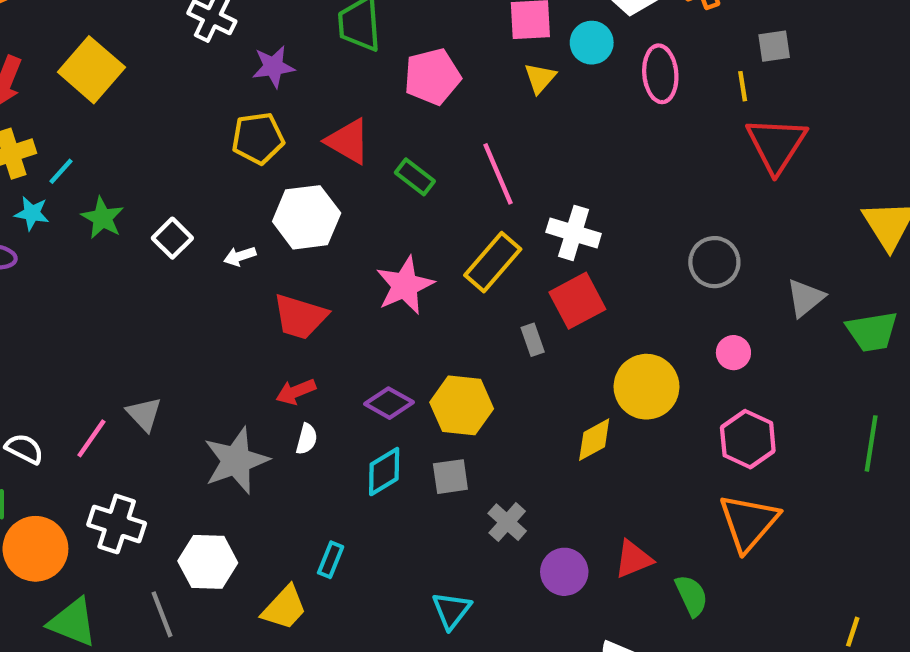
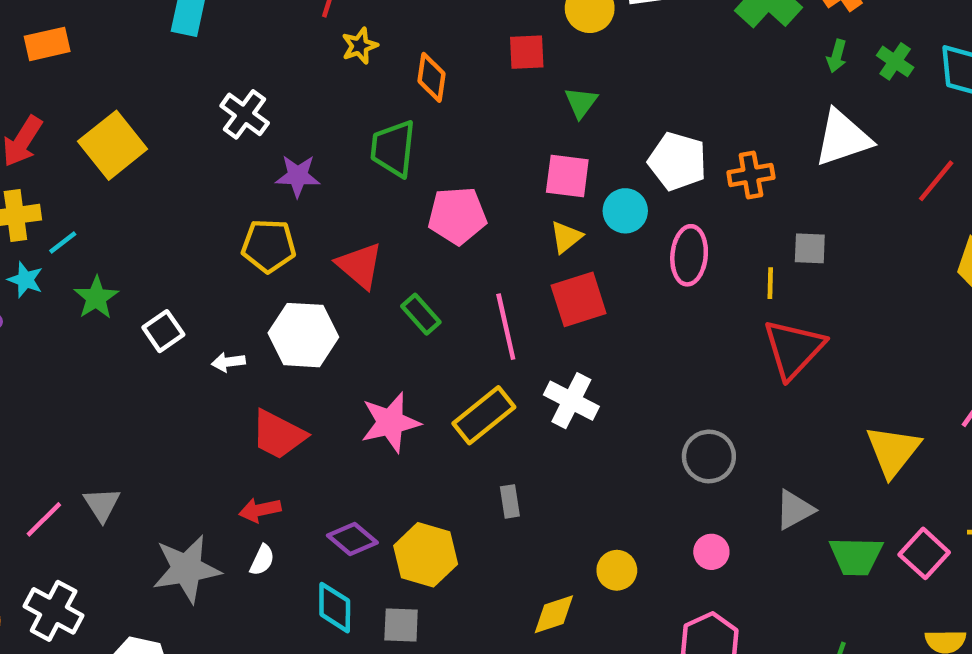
red square: (577, 301) -> (579, 299), moved
yellow circle: (647, 387) -> (617, 570), size x0.6
cyan diamond: (384, 472) -> (335, 608), turned -69

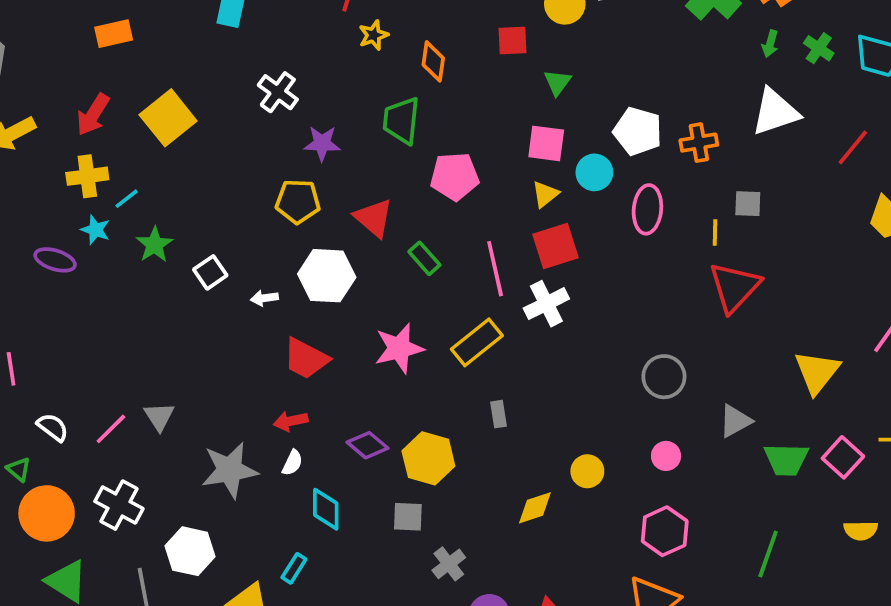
white cross: (571, 401) -> (546, 304), moved, turned 36
cyan diamond: (335, 608) -> (326, 509), moved

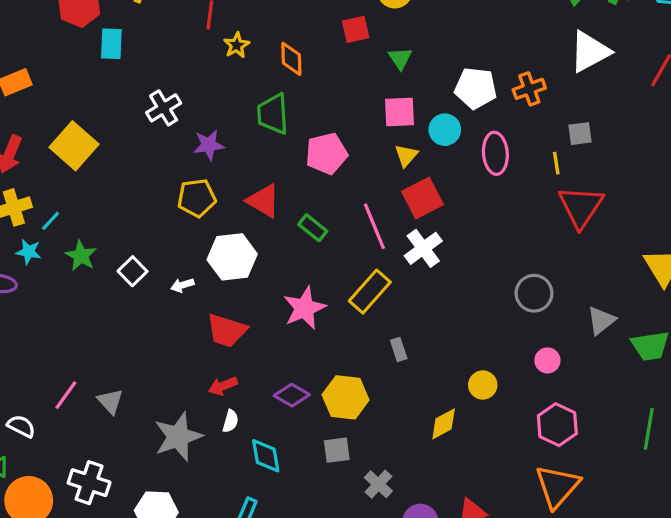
white cross: (278, 92) -> (164, 108), turned 32
pink line: (111, 429) -> (66, 395), moved

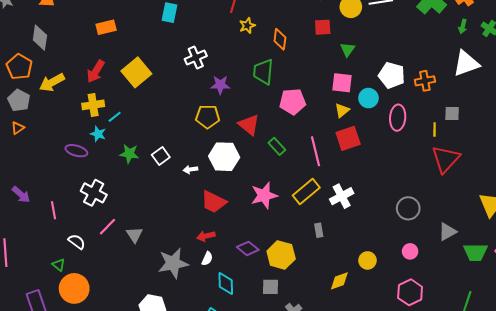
white cross: (423, 248) -> (342, 196), moved
green star: (81, 256) -> (129, 154), moved, turned -30
white cross: (89, 483) -> (94, 193), moved

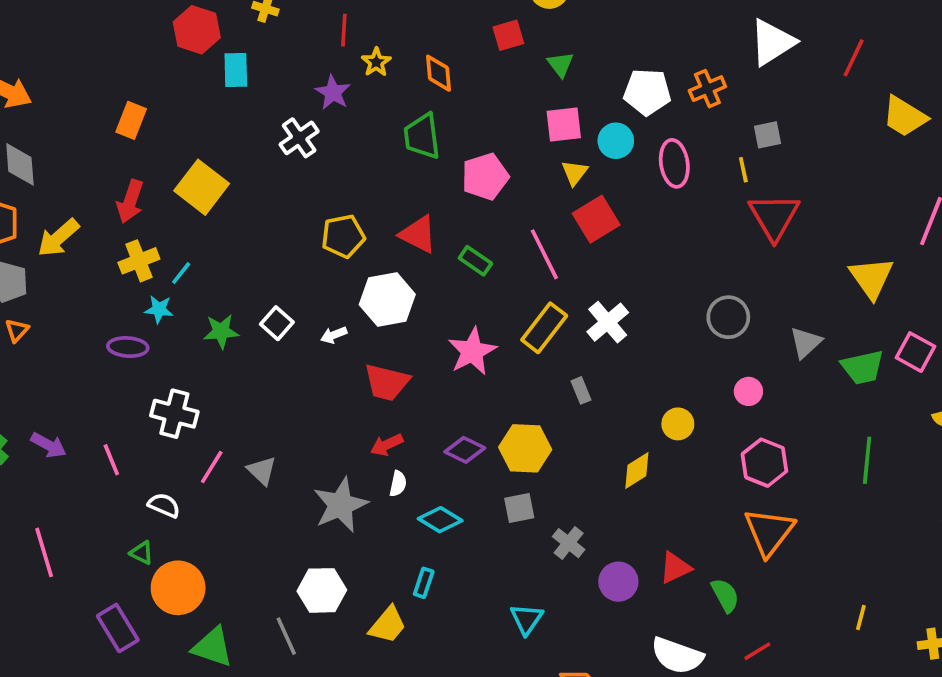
orange rectangle: (106, 27) -> (131, 120), turned -42
purple star: (220, 85) -> (333, 92), moved, turned -30
cyan diamond: (226, 284) -> (440, 520), turned -45

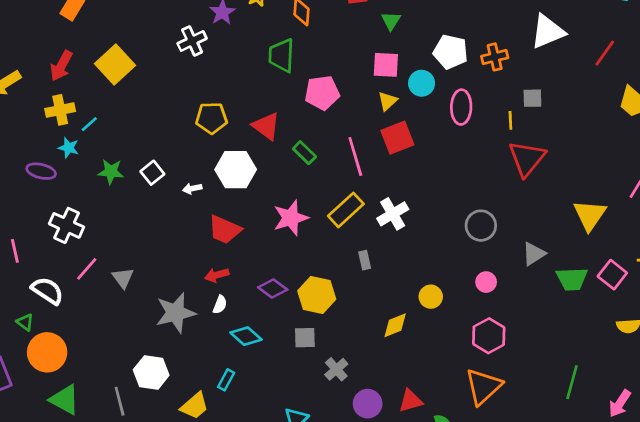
green line: (867, 460) -> (572, 382), moved
white semicircle: (164, 505) -> (47, 291), size x1.4

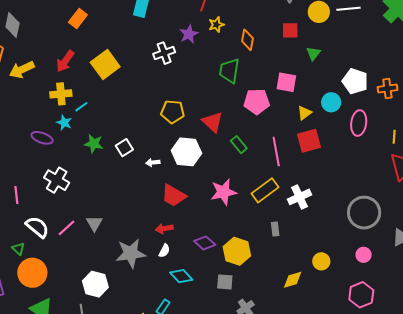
pink square: (386, 65) -> (286, 82), moved
gray circle: (481, 226) -> (364, 213), size x1.4
pink line: (87, 269) -> (66, 228), moved
white hexagon: (151, 372) -> (95, 284), moved

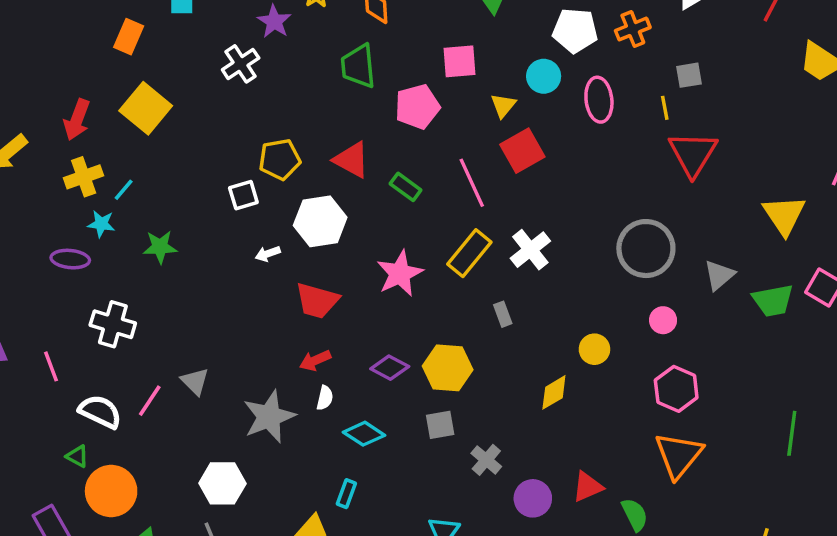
orange rectangle: (78, 19) -> (129, 37), moved
white square: (124, 148) -> (243, 195), moved, turned 30

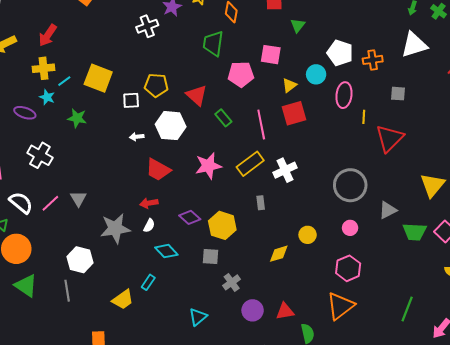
yellow square: (146, 108) -> (98, 78), moved, turned -32
yellow line: (665, 108) -> (364, 117), moved

